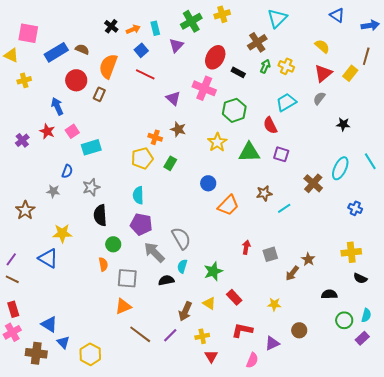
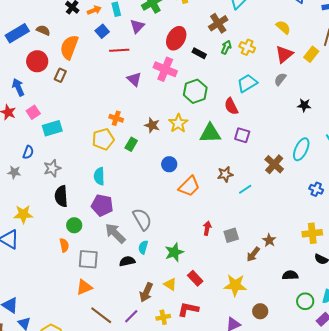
red line: (145, 74) -> (119, 50), moved, turned -30
brown star: (178, 129) -> (152, 125), moved
yellow star: (274, 304) -> (235, 285), size x1.6
red L-shape: (242, 330) -> (188, 309), moved

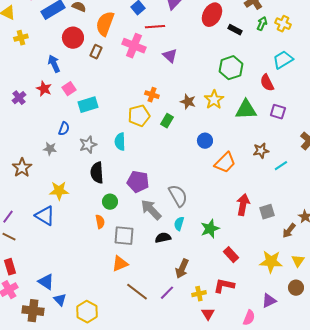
pink cross: (165, 69) -> (134, 46), moved
cyan semicircle: (99, 176) -> (120, 142), moved
red arrow: (207, 228) -> (243, 205), size x1.5
yellow triangle: (170, 284) -> (298, 261), moved, turned 32

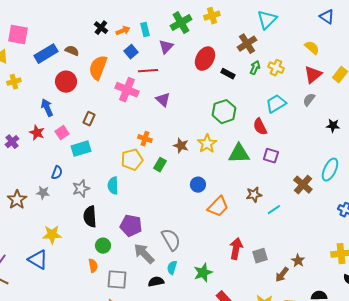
brown rectangle: (96, 52) -> (89, 119), moved
brown star: (22, 168) -> (17, 200), moved

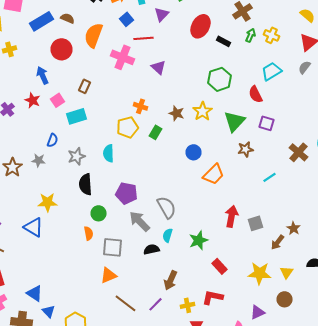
green triangle: (239, 154) -> (234, 121), turned -45
brown star: (254, 195) -> (246, 149), moved

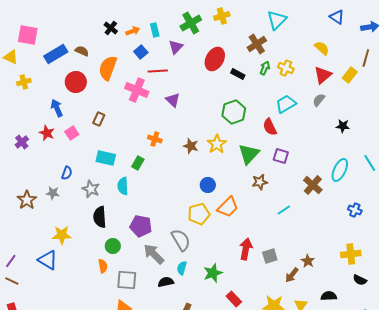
cyan rectangle: (76, 116) -> (106, 158), moved, turned 30
yellow pentagon: (128, 127) -> (199, 214), moved
green rectangle: (156, 132) -> (138, 163), moved
gray star: (76, 156) -> (91, 189), turned -30

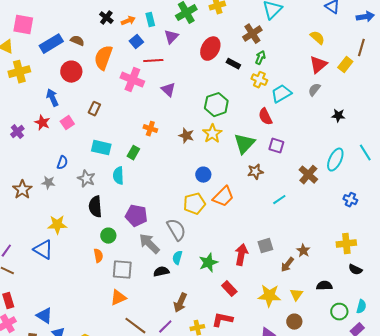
yellow cross: (286, 68) -> (259, 80), moved
yellow cross: (24, 82) -> (19, 72), size x1.5
green hexagon: (234, 112) -> (216, 105), moved
red arrow: (246, 249) -> (241, 255), moved

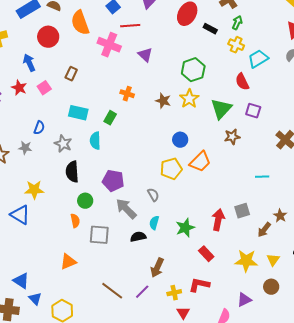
orange semicircle: (103, 58) -> (80, 23), turned -40
cyan line: (279, 200) -> (262, 177), moved, turned 32
gray semicircle: (176, 230) -> (153, 195), size x0.6
orange triangle: (118, 298) -> (68, 262), moved

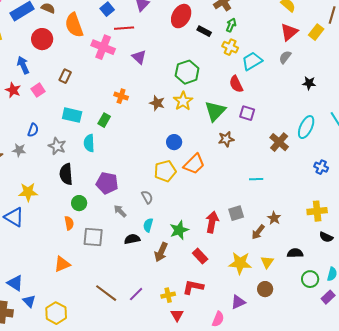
gray arrow: (126, 209) -> (120, 211), size x0.6
brown arrow: (157, 268) -> (161, 252), moved

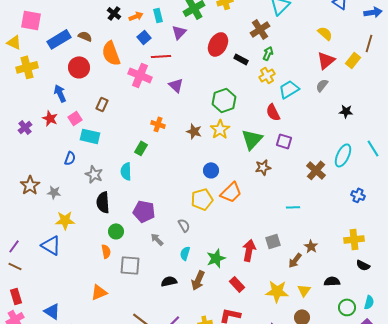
yellow cross: (230, 47) -> (267, 75), turned 35
cyan rectangle: (72, 115) -> (90, 136), moved
gray star: (19, 150) -> (54, 192), moved
black semicircle: (132, 239) -> (169, 281), moved

